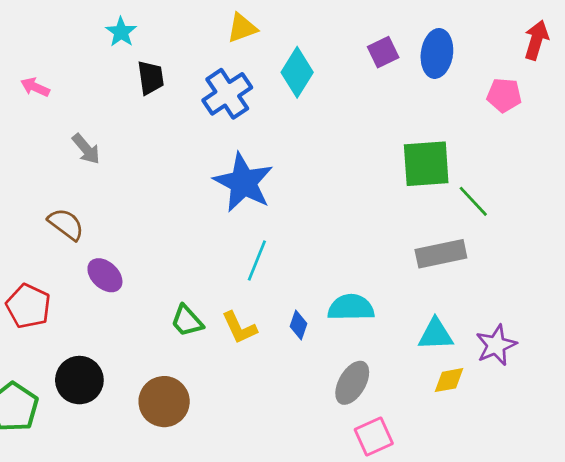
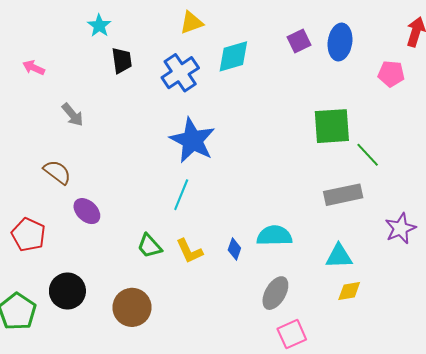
cyan diamond: (297, 72) -> (233, 56), turned 42
cyan line: (257, 260) -> (181, 195), moved
purple star: (496, 345) -> (400, 228), moved

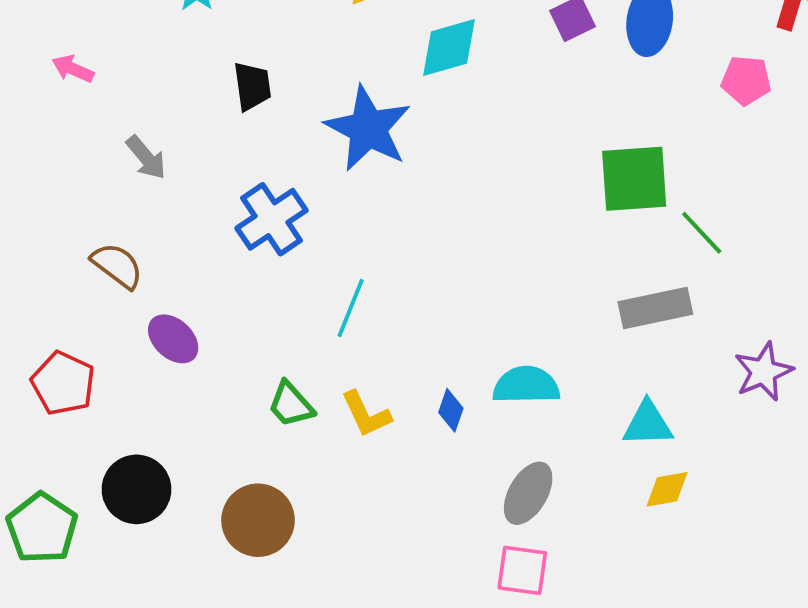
black trapezoid: (122, 60) -> (252, 86), moved
blue cross: (180, 73) -> (272, 219), moved
blue star: (192, 140) -> (368, 129), moved
pink square: (292, 334) -> (522, 570), moved, turned 32

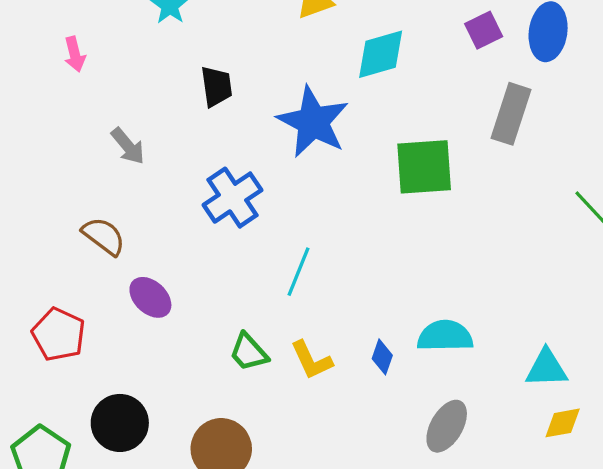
pink arrow: (73, 69) -> (75, 54), moved, turned -128
green square: (634, 179) -> (424, 167), moved
gray rectangle: (655, 308) -> (511, 114), moved, turned -60

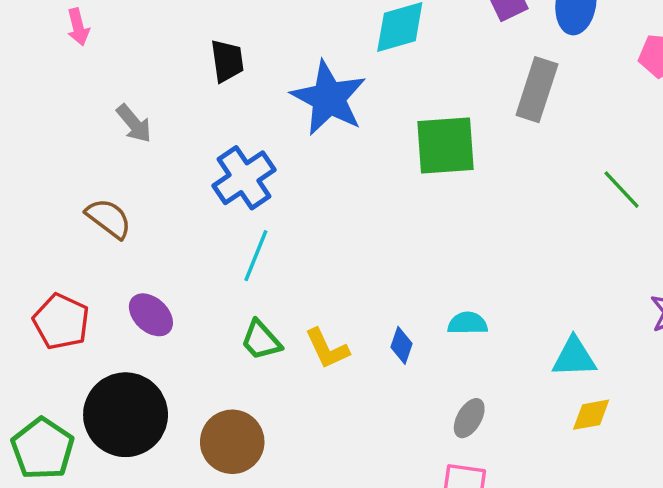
cyan line: (299, 272) -> (256, 256), moved
purple ellipse: (150, 297) -> (151, 315), moved
cyan semicircle: (445, 336) -> (468, 323), size x0.7
black circle: (120, 423) -> (126, 415), size x1.4
gray ellipse: (447, 426) -> (469, 418), size x0.7

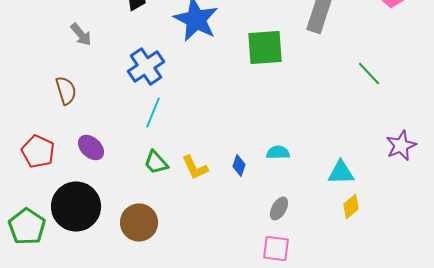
brown semicircle: (109, 218) -> (66, 91), turned 36
yellow diamond: (591, 415) -> (351, 207), turned -30

